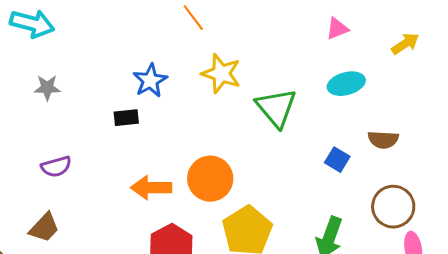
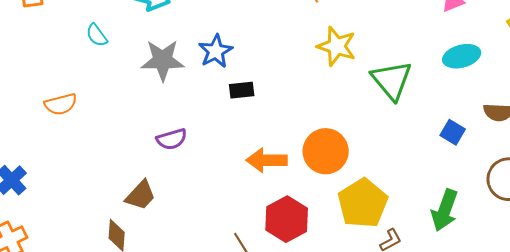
blue star: (150, 81) -> (216, 51), moved
gray star: (47, 88) -> (163, 60), size x1.6
brown trapezoid: (44, 228) -> (141, 195), moved

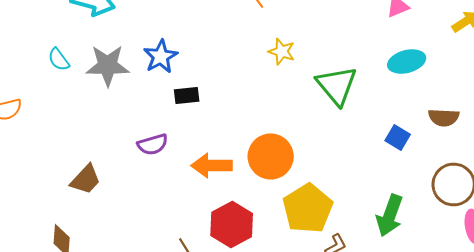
cyan semicircle: (97, 35) -> (59, 60), moved
yellow star: (337, 46) -> (282, 52), size x0.7
purple semicircle: (172, 139) -> (153, 144), moved
brown trapezoid: (141, 195) -> (86, 180), moved

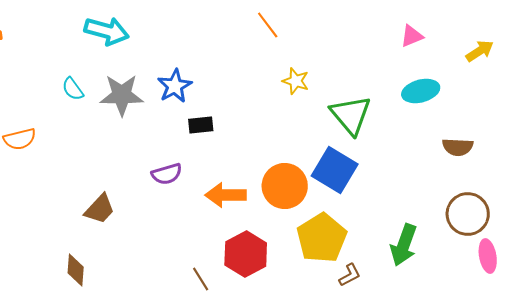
blue square: (398, 138) -> (335, 170), moved, size x1.8

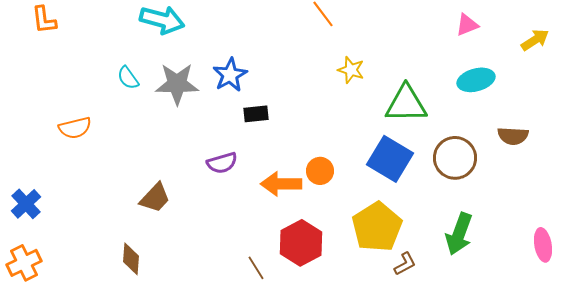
green triangle: (351, 115) -> (406, 104), turned -51
orange circle: (285, 186) -> (320, 171), moved, size x0.6
brown circle: (468, 214) -> (455, 158), moved

